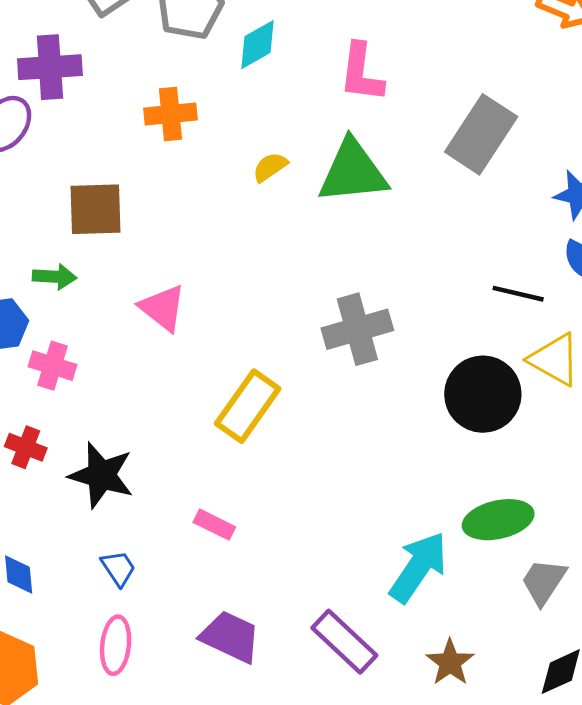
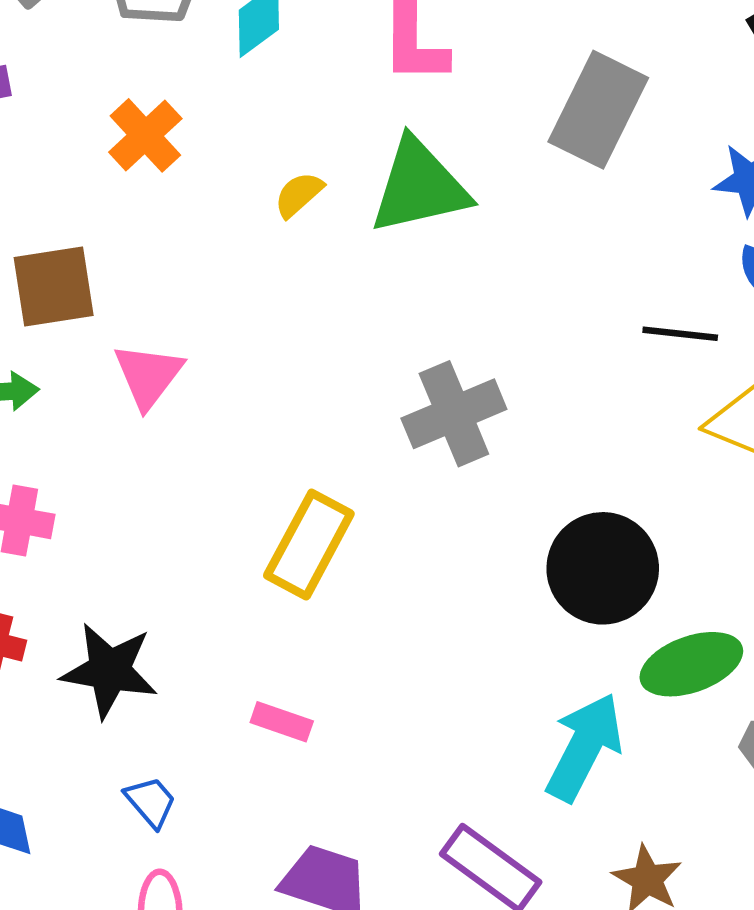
orange cross: (171, 114) -> (145, 135), turned -30
pink triangle: (163, 308) -> (148, 376), moved, turned 36
black circle: (483, 394) -> (603, 568), moved

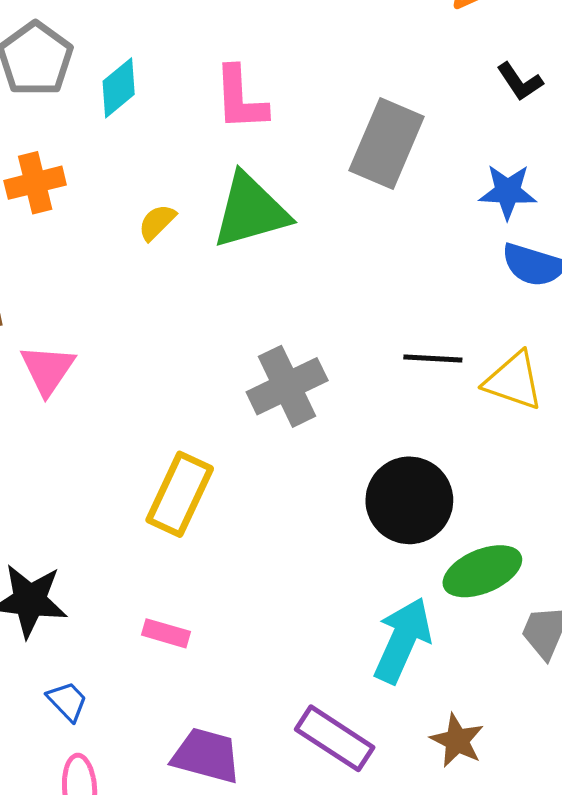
orange cross: (145, 135) -> (35, 183), turned 32
black line: (680, 334) -> (433, 358), moved

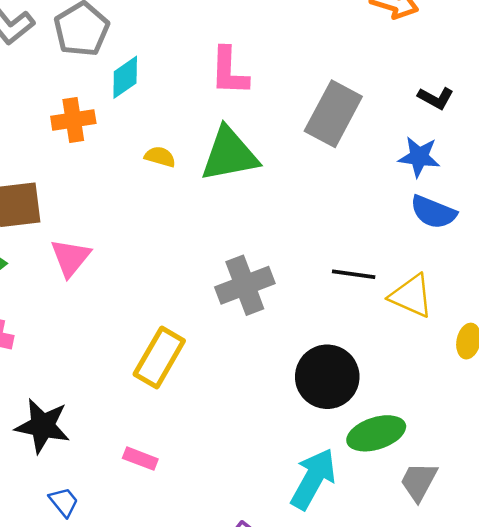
black L-shape: (520, 82) -> (436, 98), moved, turned -32
cyan diamond: (119, 88) -> (125, 77), moved
yellow semicircle: (157, 222) -> (160, 157), turned 56

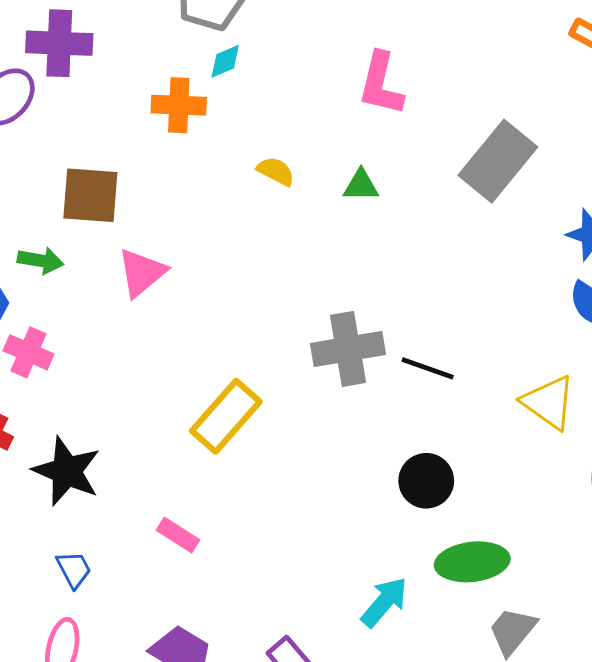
cyan diamond: (125, 77) -> (225, 61), moved, size x0.7
green triangle: (229, 154) -> (361, 185), size x0.5
black line: (354, 274) -> (428, 368), moved
black circle: (327, 377) -> (426, 481), size x0.7
cyan arrow: (313, 479) -> (384, 602), size x0.7

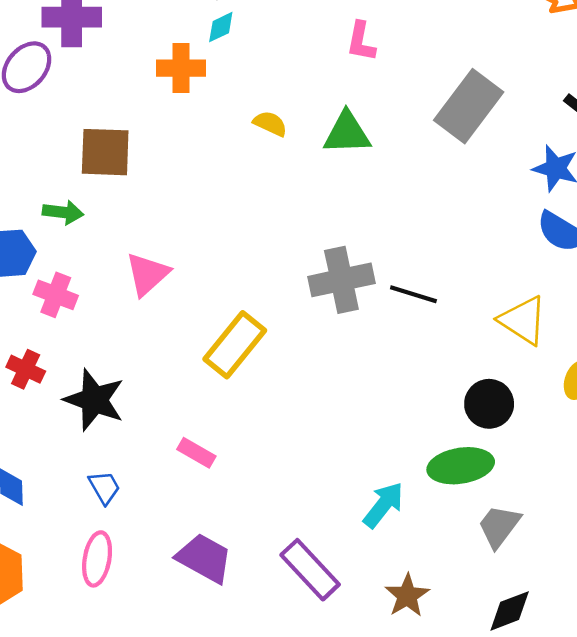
pink L-shape: (381, 84) -> (361, 41), size x0.7
green triangle: (361, 185) -> (347, 133), size x1.5
pink triangle: (142, 273) -> (147, 274), moved
black circle: (426, 481) -> (489, 404), moved

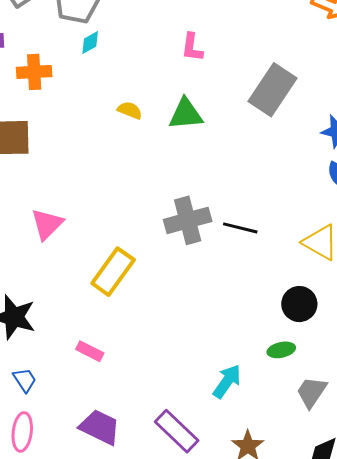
orange cross: (181, 68) -> (34, 72), moved
green ellipse: (461, 466) -> (281, 350), size x0.6

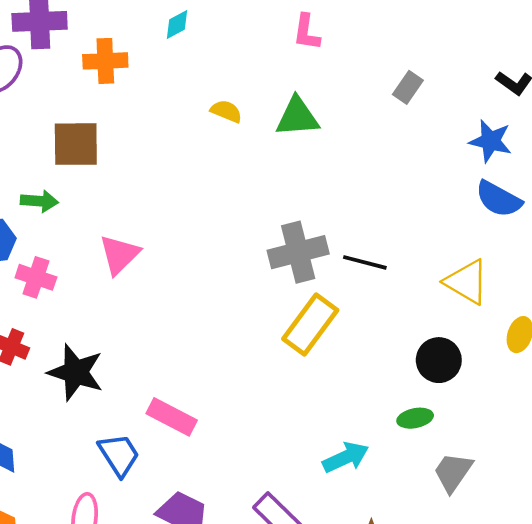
gray rectangle: (272, 90) -> (408, 87), size x0.5
yellow rectangle: (113, 272) -> (310, 324), moved
pink rectangle: (90, 351) -> (172, 417), size x1.4
blue trapezoid: (25, 380) -> (119, 455), moved, size x1.4
cyan arrow: (227, 381) -> (346, 457), turned 30

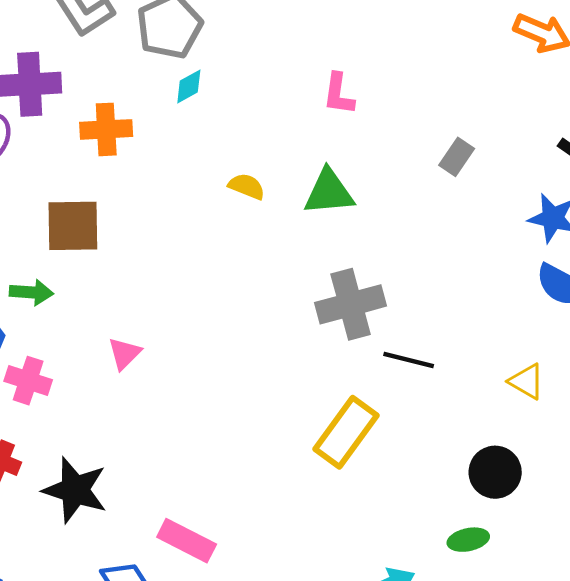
gray cross: (298, 252) -> (351, 304), moved
pink triangle: (119, 255) -> (124, 353), size x0.7
yellow triangle: (467, 282) -> (527, 381), size x0.7

